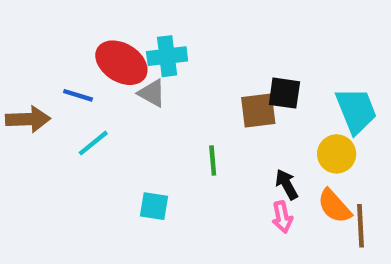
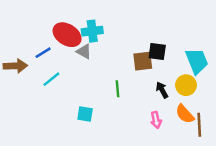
blue line: (78, 95) -> (43, 53), turned -49
black arrow: (287, 184) -> (162, 90), moved

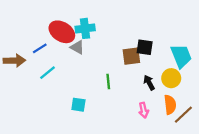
orange semicircle: (185, 114) -> (170, 105), turned -144
brown line: (199, 125) -> (183, 115), turned 50

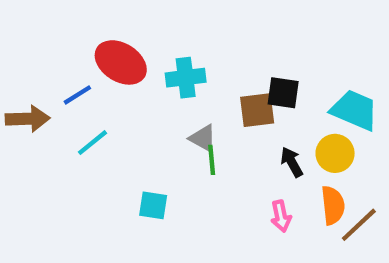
cyan cross: (85, 28) -> (186, 78), moved
gray triangle: (77, 47) -> (203, 138), moved
cyan trapezoid: (181, 56) -> (355, 110), turned -45

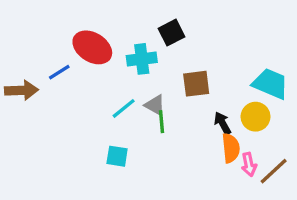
black square: (283, 93) -> (171, 33), moved, turned -35
cyan line: (93, 143) -> (124, 108), moved
orange semicircle: (333, 205) -> (231, 148), moved
pink arrow: (281, 216) -> (249, 164), moved

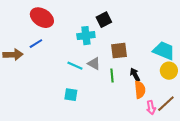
red ellipse: (92, 47) -> (42, 18), moved
cyan line: (124, 108) -> (75, 66), turned 63
yellow circle: (256, 117) -> (169, 71), moved
green line: (162, 122) -> (112, 76), moved
pink arrow: (249, 164) -> (151, 108), moved

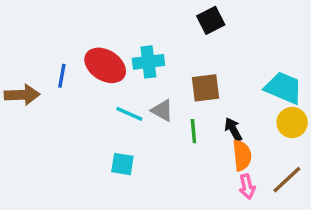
red ellipse: (42, 18) -> (105, 65), moved
black square: (104, 20) -> (211, 20), moved
blue line: (36, 44) -> (62, 76), turned -48
pink arrow: (151, 108) -> (247, 187), moved

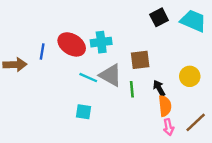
black square: (211, 20) -> (159, 17), moved
cyan trapezoid: (283, 88) -> (193, 21), moved
gray triangle: (162, 110) -> (111, 75), size x1.5
yellow circle: (292, 123) -> (190, 76), moved

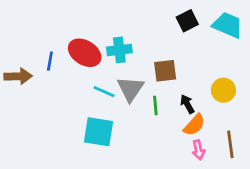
gray triangle: (111, 75) -> (130, 89), turned 35
orange semicircle: (165, 106) -> (194, 125), turned 48
cyan square: (83, 112) -> (99, 132), size x1.6
brown line: (196, 122) -> (230, 144), turned -55

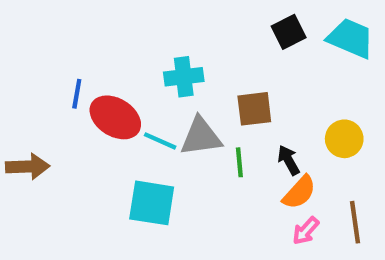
red ellipse: (85, 53) -> (115, 117), moved
brown arrow: (18, 76) -> (28, 167), moved
gray triangle: (130, 89) -> (201, 137), turned 48
pink arrow: (198, 150) -> (306, 231), turned 54

